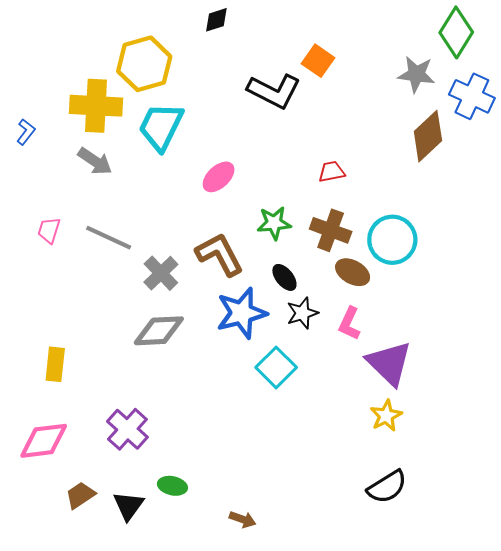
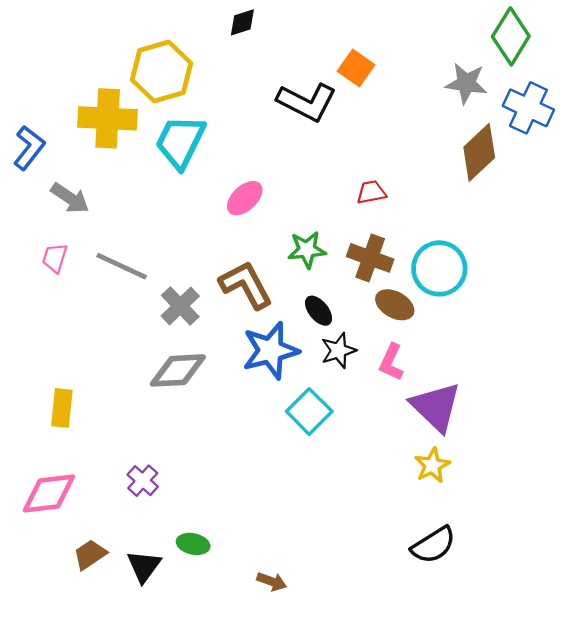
blue L-shape: (26, 132) -> (29, 148), size x1.5
gray arrow: (95, 161) -> (70, 198), moved
purple cross: (127, 429) -> (143, 481), size x0.7

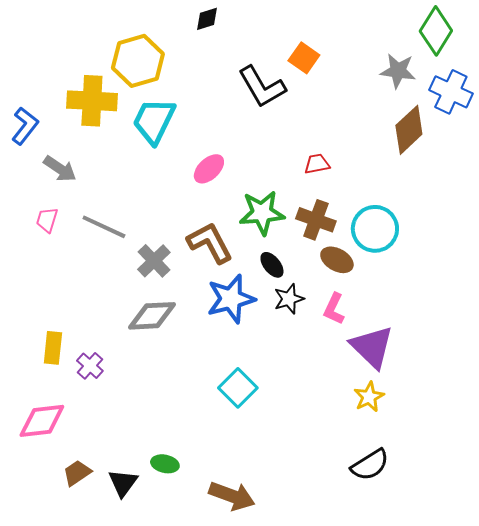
black L-shape: (307, 102) -> (262, 87), turned 33
green star: (307, 250) -> (262, 213), size x1.4
cyan square: (309, 411) -> (238, 388), moved
purple cross: (143, 481) -> (90, 366), moved
brown arrow: (272, 581) -> (232, 496), size x1.8

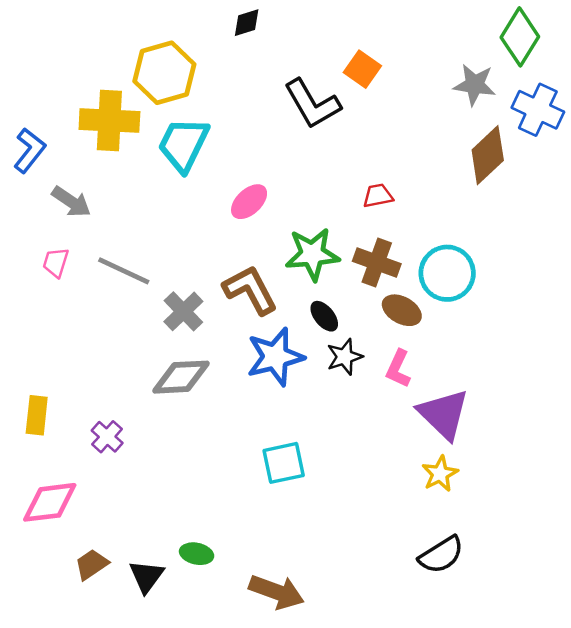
yellow rectangle: (53, 348) -> (37, 415), moved
cyan square: (238, 388) -> (284, 463), turned 33

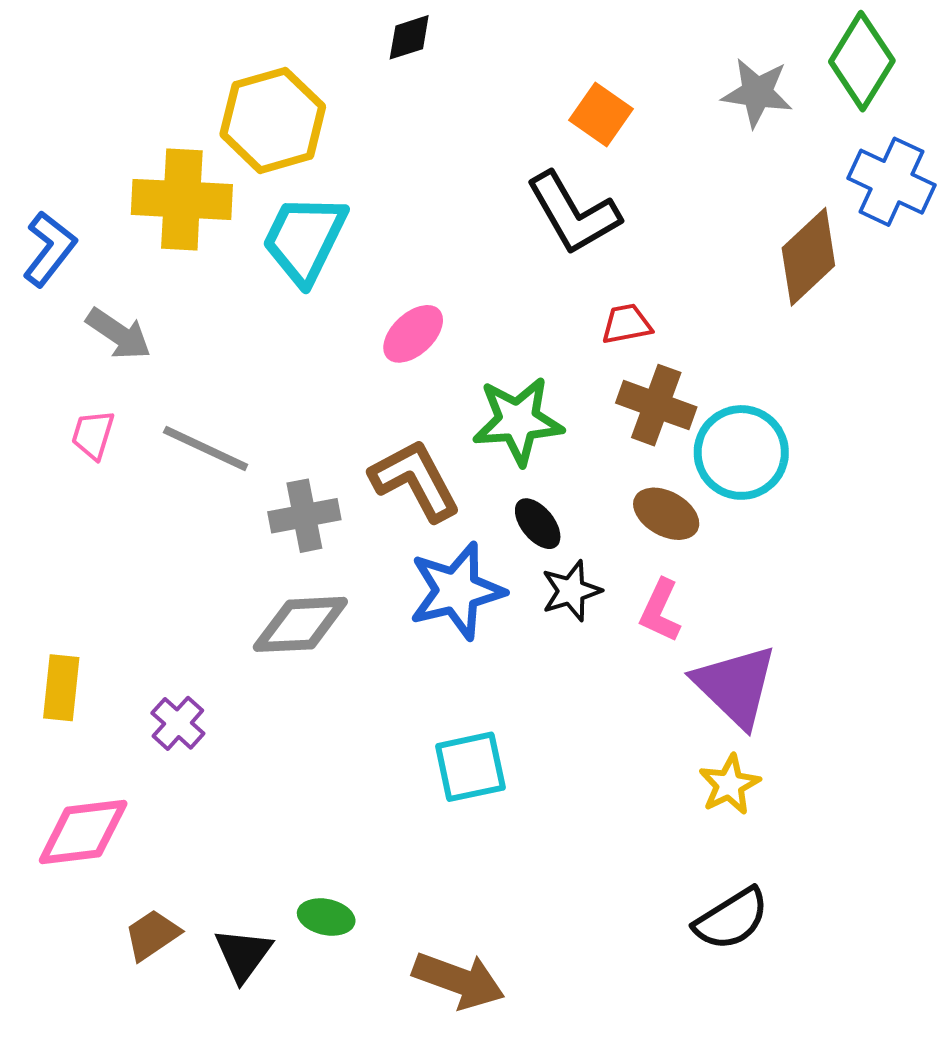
gray star: (475, 85) -> (757, 93), moved
black L-shape: (312, 104) -> (573, 213), moved
brown cross: (377, 262) -> (656, 405), moved
gray cross: (183, 311) -> (304, 516), turned 33

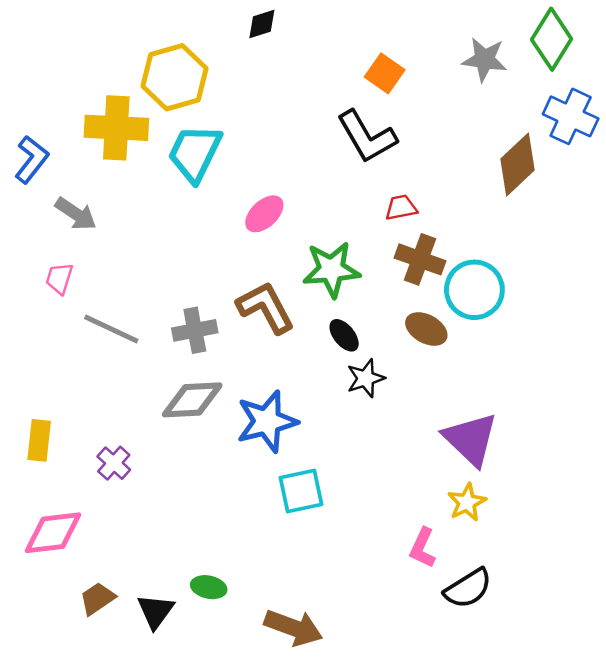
gray line: (206, 449) -> (111, 329), moved
blue star: (457, 591) -> (267, 421), moved
pink L-shape: (660, 611) -> (423, 548), moved

